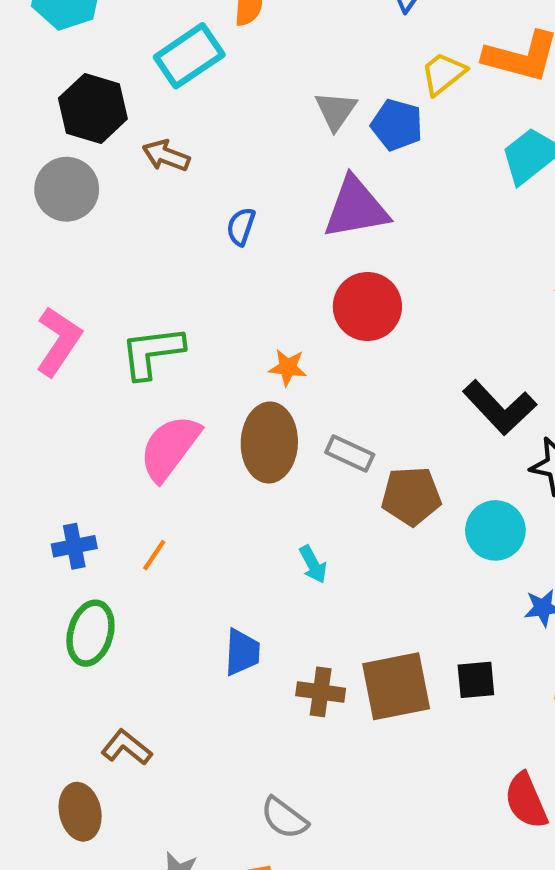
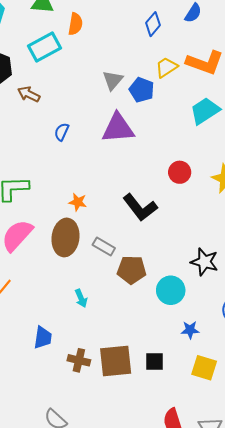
red circle: (367, 307) -> (180, 172), moved, size x0.7
black L-shape: (500, 407) -> (140, 207), moved

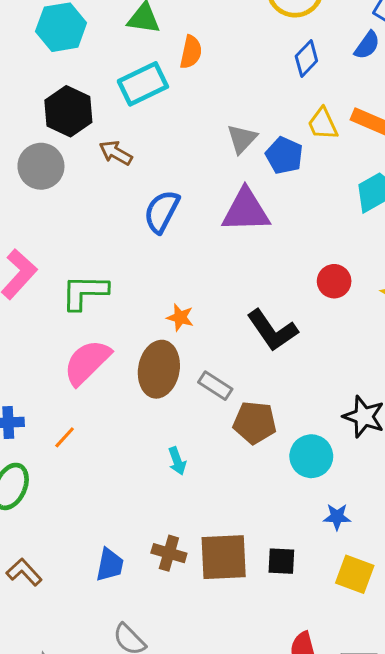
yellow trapezoid: (166, 67) -> (323, 124), turned -85
blue semicircle: (62, 132) -> (162, 212), size x1.6
blue trapezoid: (43, 338) -> (110, 565), moved

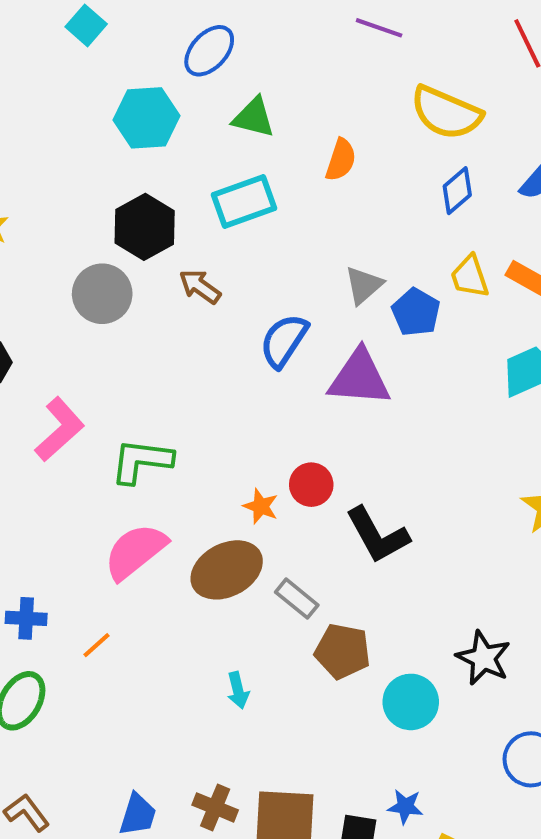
orange semicircle: (191, 52) -> (341, 160), moved
blue semicircle: (162, 212) -> (284, 341), moved
red circle: (334, 281) -> (311, 485), moved
brown ellipse: (159, 369) -> (227, 570), turned 46
blue star: (337, 517) -> (405, 807), moved

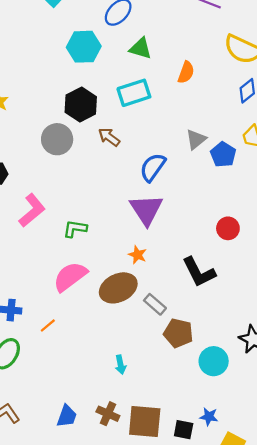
purple triangle: (359, 378) -> (146, 210), moved, turned 51
green L-shape: (142, 461) -> (75, 229), size x0.7
red circle: (311, 485) -> (228, 228), moved
cyan arrow: (238, 690) -> (121, 365), moved

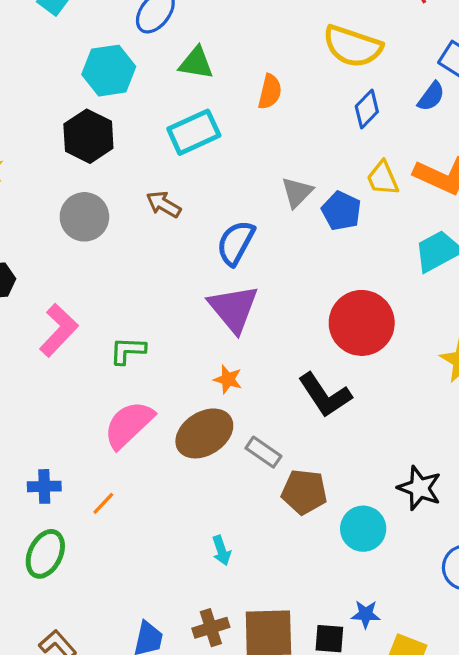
black hexagon: (81, 104) -> (88, 136), moved
red circle: (228, 228) -> (362, 323), size x1.8
brown cross: (108, 414) -> (211, 628), turned -35

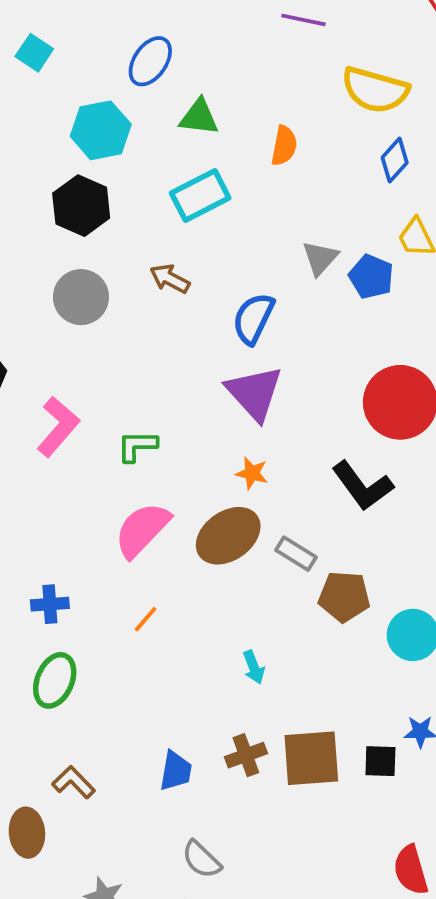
orange line: (103, 503) -> (146, 619), moved

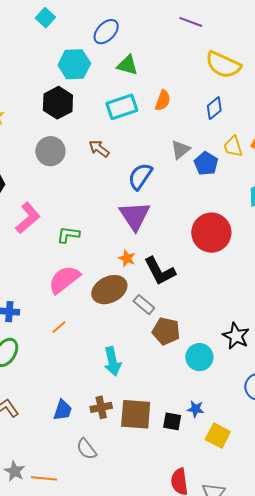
orange semicircle: (284, 146) -> (163, 100), moved
blue diamond: (395, 160) -> (214, 108), moved
black L-shape: (362, 486) -> (160, 271), moved
cyan arrow: (254, 667) -> (112, 361), size x1.6
gray semicircle: (201, 859) -> (86, 449), moved

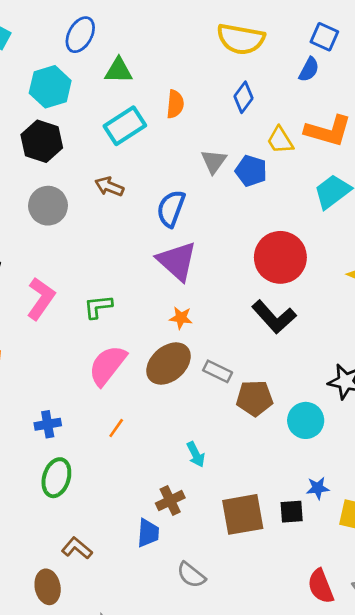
black L-shape: (160, 271) -> (274, 317), moved
cyan arrow: (112, 361) -> (196, 454), size x0.7
brown cross: (101, 407) -> (170, 501), moved

